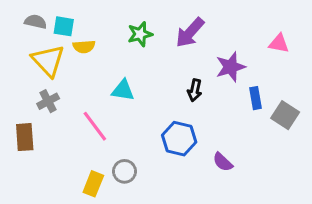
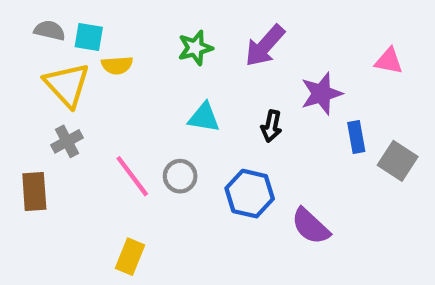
cyan triangle: (123, 90) -> (204, 117), moved
purple semicircle: (223, 162) -> (311, 226), size x1.4
gray circle: (124, 171) -> (180, 176), moved

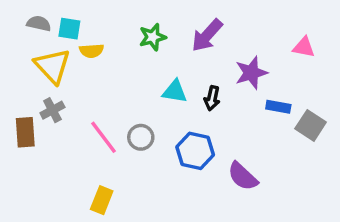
cyan triangle: (204, 117) -> (175, 91), moved
blue rectangle: (356, 137) -> (278, 107), turned -70
brown rectangle: (34, 191) -> (25, 132), moved

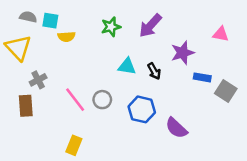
yellow triangle: (52, 66) -> (18, 48), moved
black arrow: (212, 98) -> (154, 71), turned -42
brown rectangle: (25, 132) -> (26, 106), moved

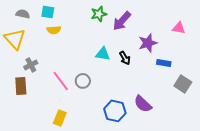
cyan square: (50, 21) -> (48, 12), moved
green star: (111, 27) -> (99, 14), moved
gray square: (226, 91) -> (183, 84), moved
blue hexagon: (142, 109) -> (115, 111), moved

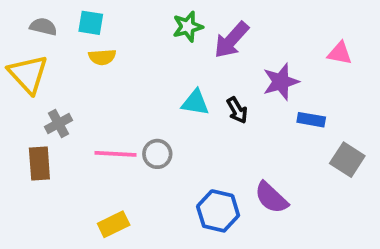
pink line: (61, 81) -> (115, 154), turned -50
yellow rectangle: (60, 118) -> (114, 224), turned 42

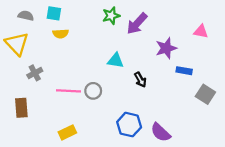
black arrow: (237, 110) -> (140, 80), moved
brown rectangle: (39, 163) -> (21, 108), moved
purple semicircle: (271, 198) -> (161, 132), moved

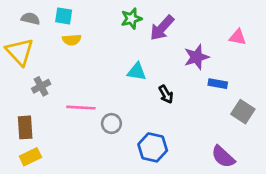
gray circle: (93, 91) -> (111, 124), moved
yellow rectangle: (67, 132) -> (30, 157), moved
purple semicircle: (161, 132) -> (223, 157), moved

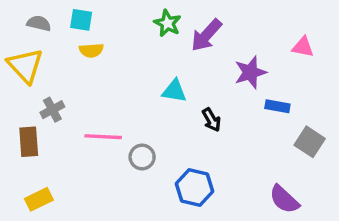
green star: (131, 19) -> (167, 23), turned -30
brown rectangle: (25, 127) -> (29, 142), moved

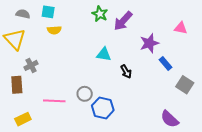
blue rectangle: (277, 106) -> (166, 63), turned 40
pink line: (103, 137) -> (54, 101), moved
blue hexagon: (195, 187) -> (103, 108), moved

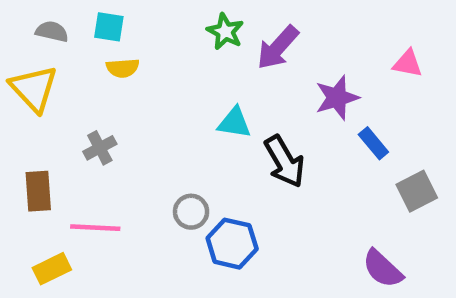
gray cross: (31, 65) -> (100, 148), moved
black arrow: (126, 72) -> (285, 161), size x1.6
gray square: (185, 85) -> (417, 191), turned 30
pink line: (54, 101) -> (95, 228), moved

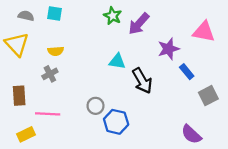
pink triangle: (408, 63) -> (204, 32), size x1.5
yellow semicircle: (123, 68) -> (56, 51), moved

